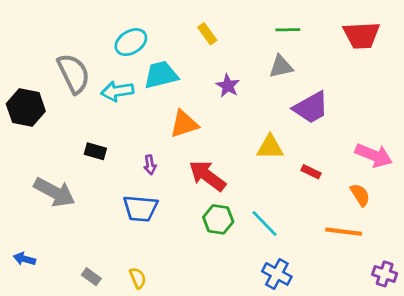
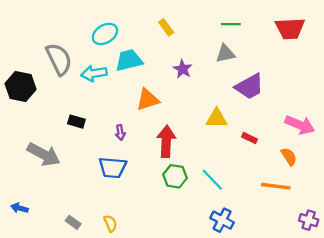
red arrow: (207, 176) -> (166, 141), turned 56

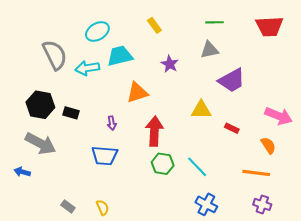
black hexagon: (21, 87) -> (40, 105), moved
blue arrow: (19, 208) -> (22, 172), moved
purple cross: (309, 220) -> (262, 204), moved

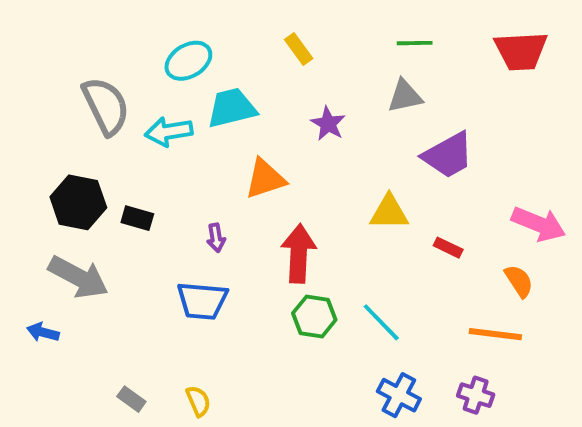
purple cross: (262, 204) -> (476, 395), moved

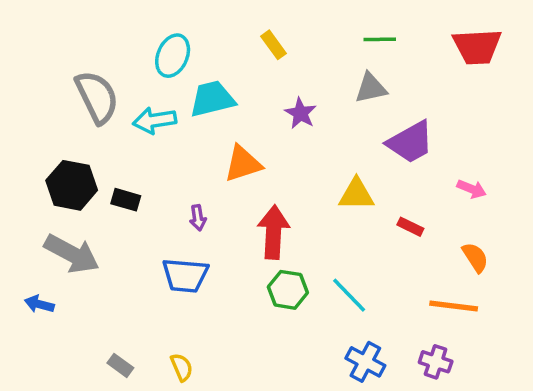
cyan ellipse: (188, 61) -> (173, 56), turned -36
pink arrow: (539, 224) -> (472, 189), moved, size x0.6

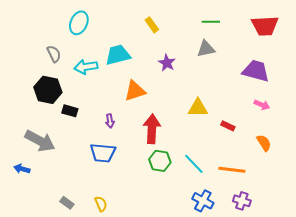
cyan ellipse: (173, 56) -> (79, 23), moved
gray semicircle: (97, 97) -> (54, 54), size x0.6
purple trapezoid: (410, 142) -> (256, 71), moved, turned -136
black hexagon: (72, 185) -> (48, 90), moved
orange line: (454, 306) -> (232, 170), moved

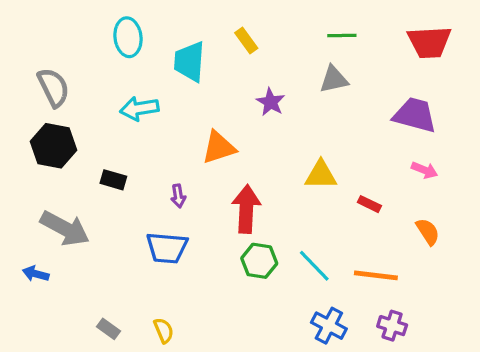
cyan ellipse: (79, 23) -> (128, 37), turned -30
gray semicircle: (54, 54) -> (53, 87), moved, size x1.4
cyan trapezoid: (118, 55) -> (190, 62), moved, turned -72
black hexagon: (48, 90) -> (53, 146), moved

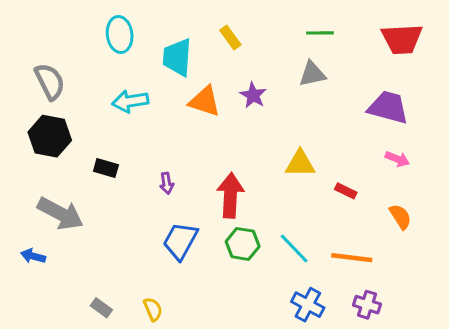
orange triangle: (219, 147) -> (205, 101), moved, turned 36
blue trapezoid: (167, 248) -> (180, 241), moved, turned 114

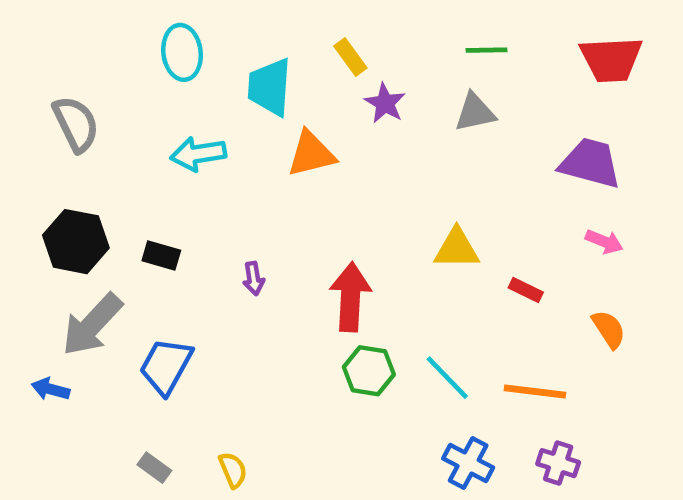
purple star: (253, 95) -> (385, 103), moved
orange triangle: (205, 101) -> (311, 154), turned -32
black hexagon: (50, 136) -> (76, 242), moved
gray arrow: (60, 214) -> (92, 325), turned 105
blue trapezoid: (180, 241) -> (166, 366), moved

